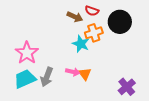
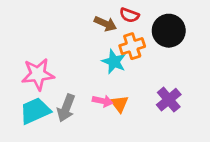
pink star: (27, 53) -> (38, 74), turned 30
purple cross: (127, 87) -> (169, 100), moved

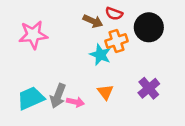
pink star: (38, 74) -> (33, 35), moved
pink arrow: (103, 101) -> (75, 102), moved

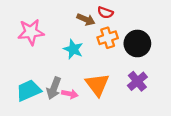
black circle: (149, 27) -> (137, 43), moved
cyan star: (100, 55) -> (73, 49), moved
orange triangle: (105, 92) -> (97, 85), size x1.6

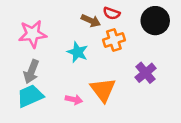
black circle: (137, 43) -> (155, 21), moved
purple cross: (137, 81) -> (146, 73), moved
gray arrow: (54, 88) -> (31, 72), moved

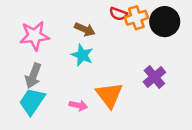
brown arrow: (91, 21) -> (85, 29), moved
orange cross: (114, 40) -> (136, 18), moved
cyan trapezoid: (30, 96) -> (32, 102), turned -32

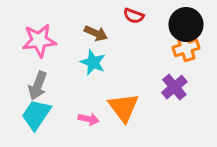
orange cross: (136, 18) -> (186, 48), moved

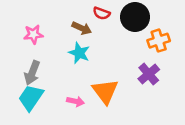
red semicircle: (134, 16) -> (102, 13), moved
black circle: (186, 25) -> (135, 17), moved
pink star: (39, 41) -> (33, 34), size x0.7

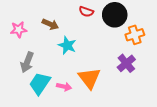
brown arrow: (82, 28) -> (50, 24), moved
pink star: (33, 34) -> (19, 30), moved
cyan trapezoid: (31, 98) -> (40, 83), moved

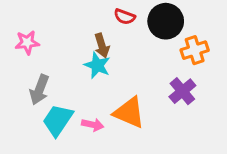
brown arrow: (50, 24) -> (102, 46), moved, turned 49
orange triangle: (89, 78) -> (129, 112), turned -30

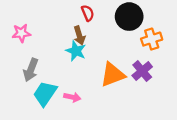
red semicircle: (125, 17) -> (88, 13), moved, turned -133
orange triangle: (129, 112) -> (113, 75), moved, turned -44

